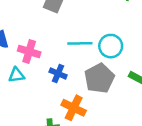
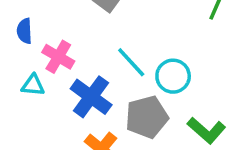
cyan line: (80, 43) -> (131, 62), turned 35
blue cross: (58, 73) -> (91, 97), size x1.6

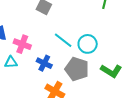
blue cross: (91, 97) -> (44, 63), size x0.7
gray pentagon: (147, 117) -> (77, 69), turned -30

